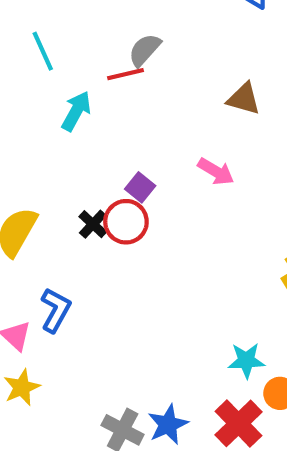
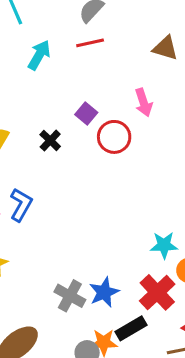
red line: (126, 74) -> (90, 43), moved
pink arrow: (216, 171) -> (143, 102), turned 40
red circle: (126, 222) -> (114, 137), moved

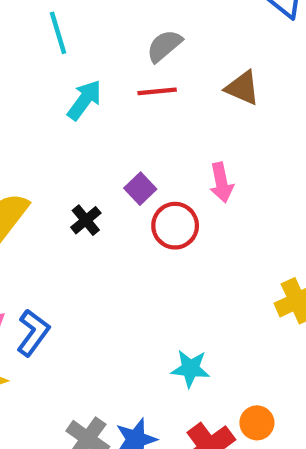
brown triangle: (165, 48) -> (242, 88), moved
blue L-shape: (21, 205) -> (33, 333), moved
cyan star: (164, 245) -> (190, 369), moved

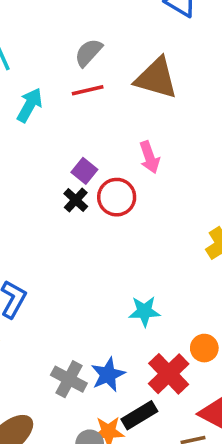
brown triangle: (242, 88) -> (156, 78), size x1.5
black cross: (86, 220) -> (76, 200), moved

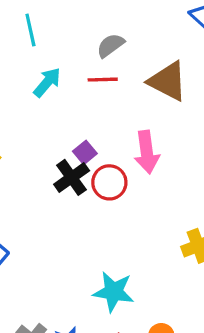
pink arrow: (150, 157) -> (147, 152), size x1.4
black cross: (76, 200) -> (72, 177), size x1.5
cyan star: (144, 311) -> (114, 292), size x1.4

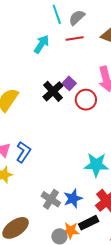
cyan line: (30, 30) -> (57, 14), moved
black cross: (72, 177) -> (53, 91), moved

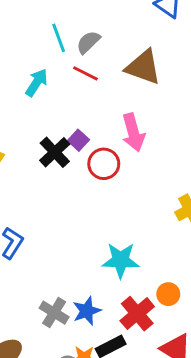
red line: (75, 39) -> (85, 73), turned 36

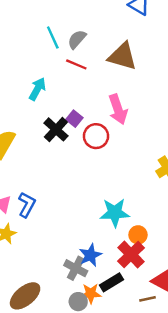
cyan arrow: (37, 83) -> (37, 89), moved
orange circle: (168, 294) -> (138, 235), moved
gray cross: (54, 313) -> (76, 268), moved

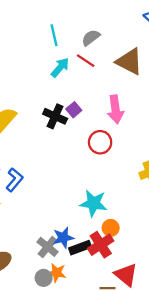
cyan line: (53, 37) -> (54, 35), moved
cyan arrow: (37, 89) -> (60, 67), moved
black cross: (56, 129) -> (55, 116), turned -30
red circle: (96, 136) -> (100, 142), moved
black rectangle: (112, 282) -> (80, 248), moved

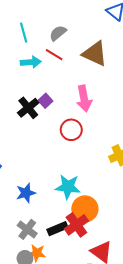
cyan arrow: (60, 67) -> (31, 62), turned 48
black cross: (55, 116) -> (28, 108), turned 30
orange circle: (111, 228) -> (85, 209), size x1.6
blue star: (63, 238) -> (26, 193), moved

